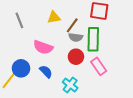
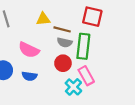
brown line: (72, 25) -> (62, 29), turned 63
blue semicircle: (46, 72) -> (29, 76), turned 136
cyan cross: (70, 85) -> (73, 87), moved

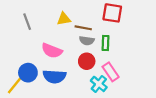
green rectangle: (83, 46) -> (105, 43), size x0.6
blue semicircle: (29, 76) -> (54, 76), size x1.5

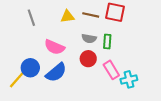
brown line: (83, 28) -> (91, 15), moved
blue semicircle: (54, 76) -> (56, 72), turned -45
cyan cross: (99, 84) -> (129, 79), moved, turned 35

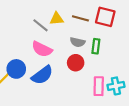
gray line: (31, 18) -> (41, 25), moved, turned -35
pink rectangle: (111, 70) -> (99, 86), moved, turned 30

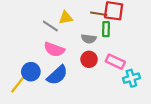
brown line: (80, 18) -> (99, 14), moved
green rectangle: (96, 46) -> (106, 29), moved
pink rectangle: (99, 86) -> (115, 62), moved, turned -60

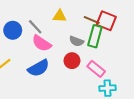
gray line: (50, 26) -> (35, 27), moved
green rectangle: (106, 29) -> (95, 36), size x1.5
blue circle: (31, 72) -> (13, 30), moved

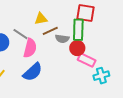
brown line: (92, 20) -> (50, 31), moved, turned -35
pink semicircle: (42, 43) -> (30, 48), turned -96
red circle: (72, 61) -> (77, 48), moved

